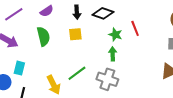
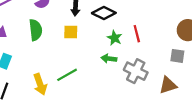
green arrow: (113, 54) -> (109, 59), turned -88
gray cross: (107, 79) -> (136, 71), moved

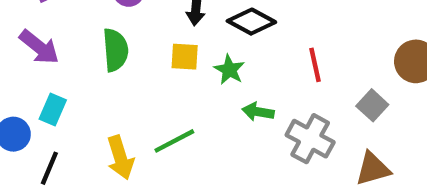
green star: (115, 38) -> (229, 70), moved
gray square: (177, 56) -> (372, 105), moved, turned 32

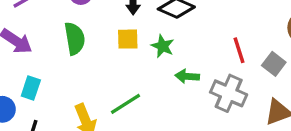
red line: (315, 65) -> (239, 50), moved

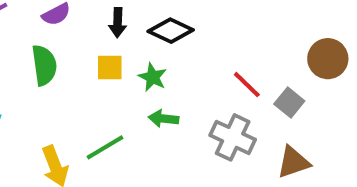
red line: (239, 50) -> (247, 85), turned -30
green arrow: (187, 76) -> (163, 119), moved

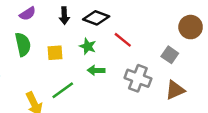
yellow square: (110, 67) -> (55, 53), moved
red line: (247, 85) -> (123, 40), moved

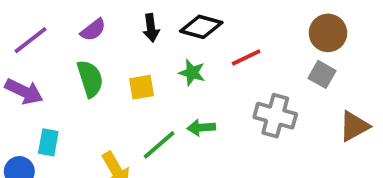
brown circle: (191, 27) -> (328, 33), moved
red line: (123, 40) -> (246, 58), turned -60
green arrow: (96, 70) -> (201, 128), moved
brown triangle: (175, 90) -> (354, 126), moved

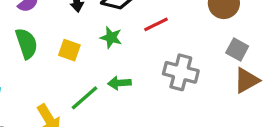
gray square: (322, 74) -> (237, 49), moved
yellow square: (142, 87) -> (69, 50), turned 30

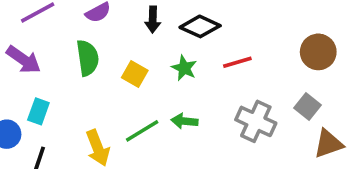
gray square: (237, 49) -> (307, 106), moved

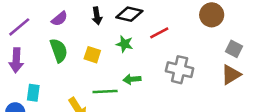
purple arrow: (23, 60) -> (16, 60), turned 70
gray square: (307, 106) -> (234, 49), moved
green line: (142, 131) -> (105, 92), turned 40

